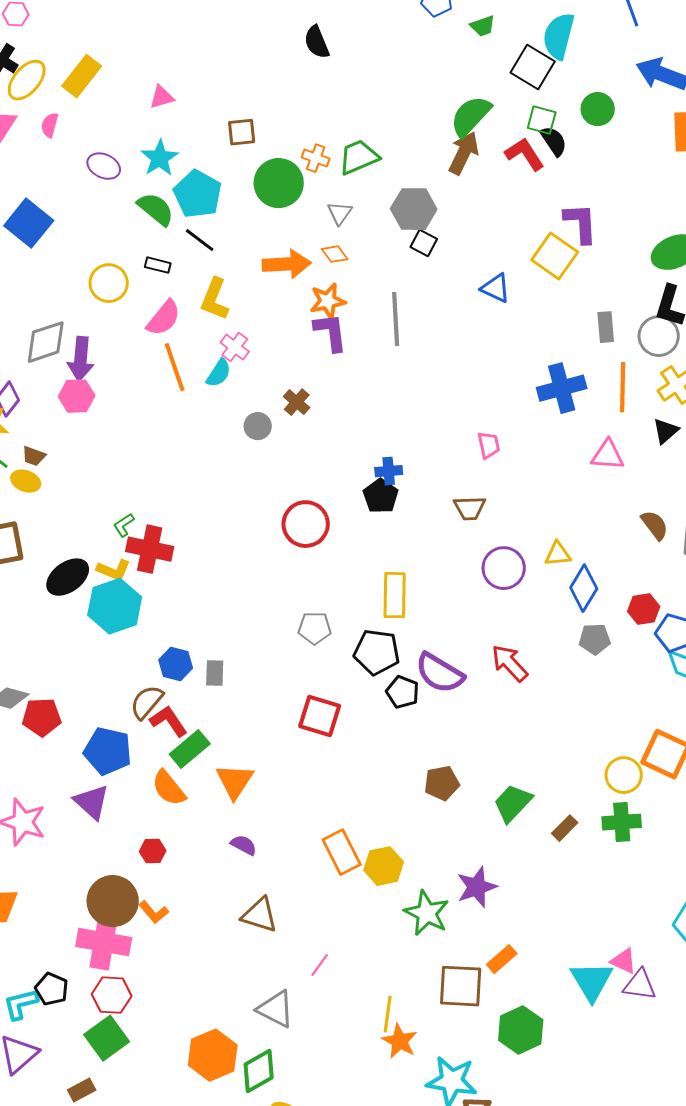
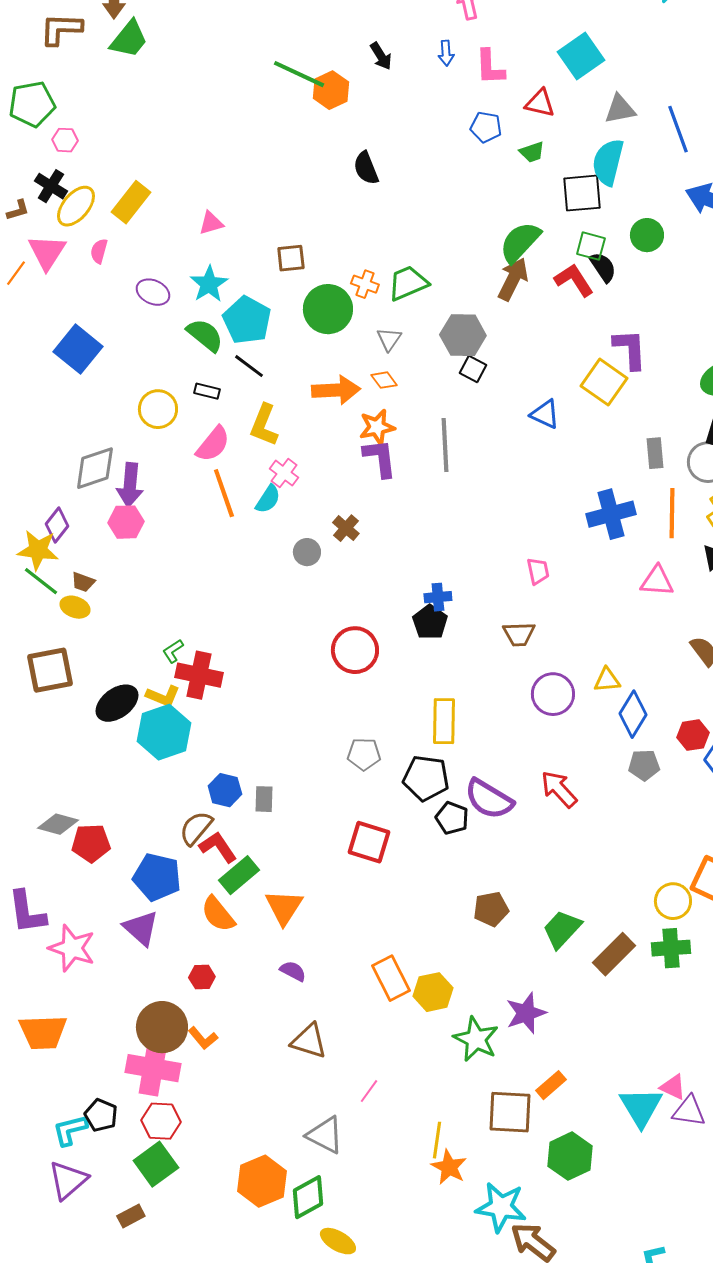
black square: (533, 67) -> (582, 193), turned -36
brown rectangle: (565, 828) -> (614, 954), size x1.6

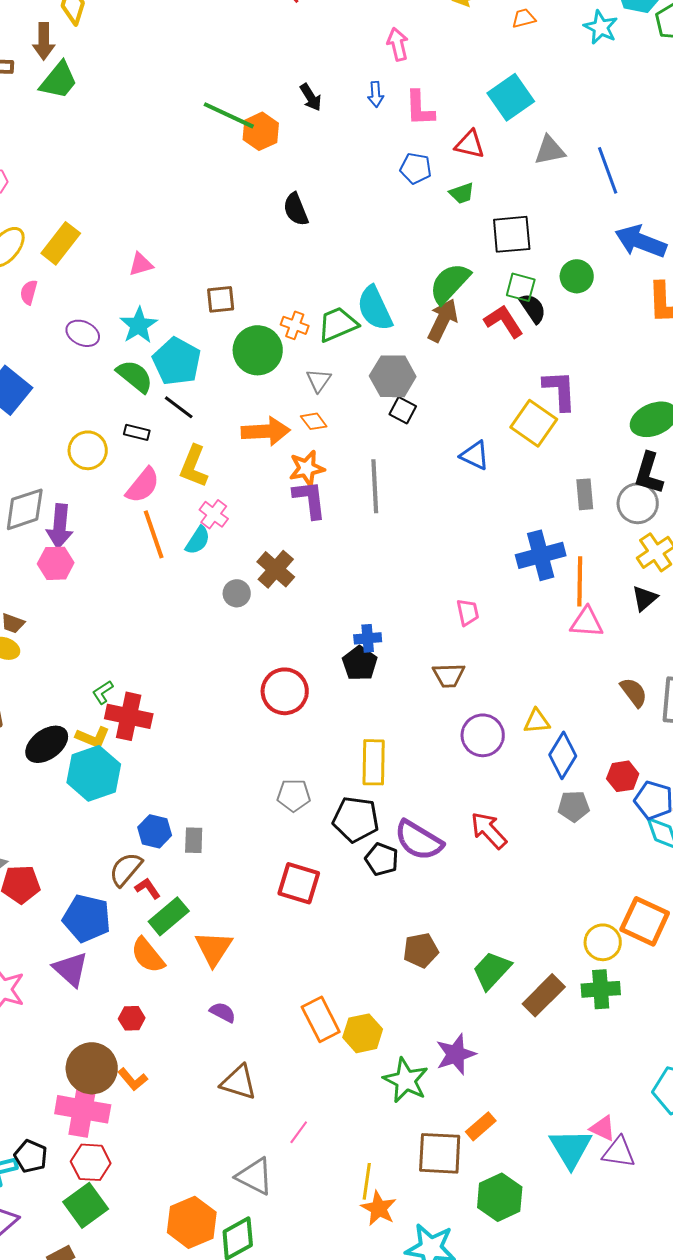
cyan semicircle: (608, 162) -> (375, 308), moved, turned -39
orange line: (672, 513) -> (580, 581), moved
brown cross: (346, 528) -> (276, 569), size x1.4
red L-shape: (218, 847) -> (148, 888), size x0.7

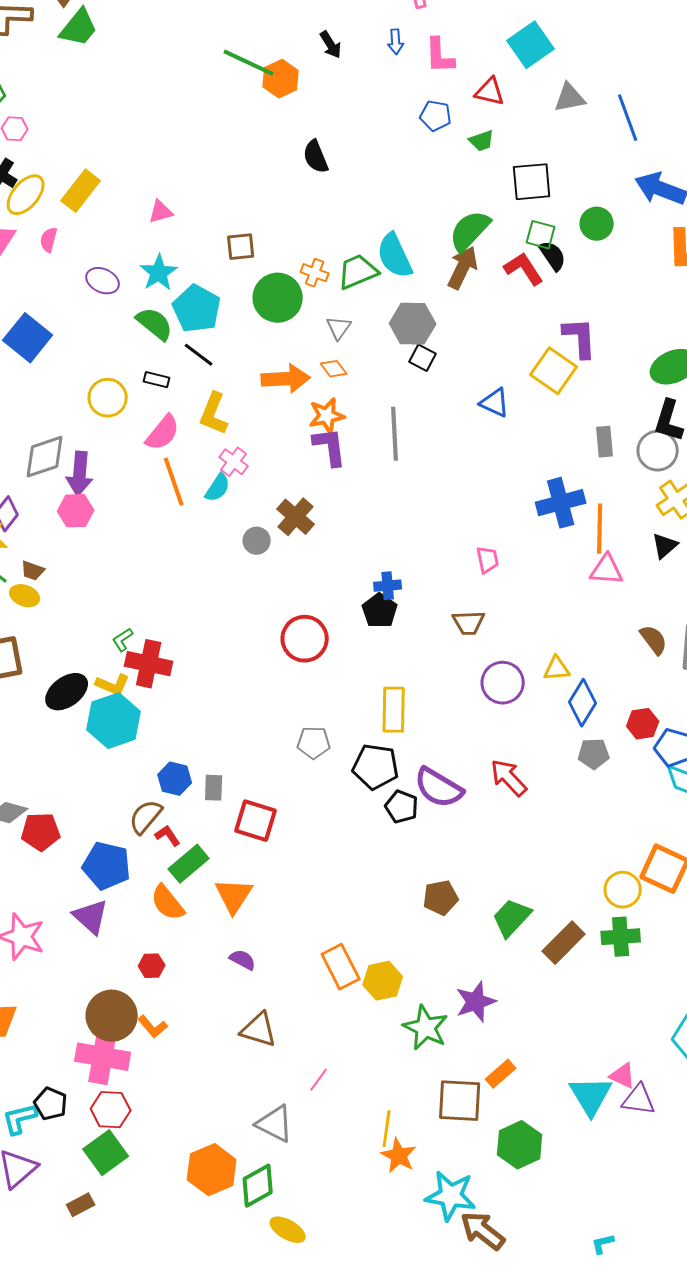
red square: (299, 883) -> (256, 821), moved

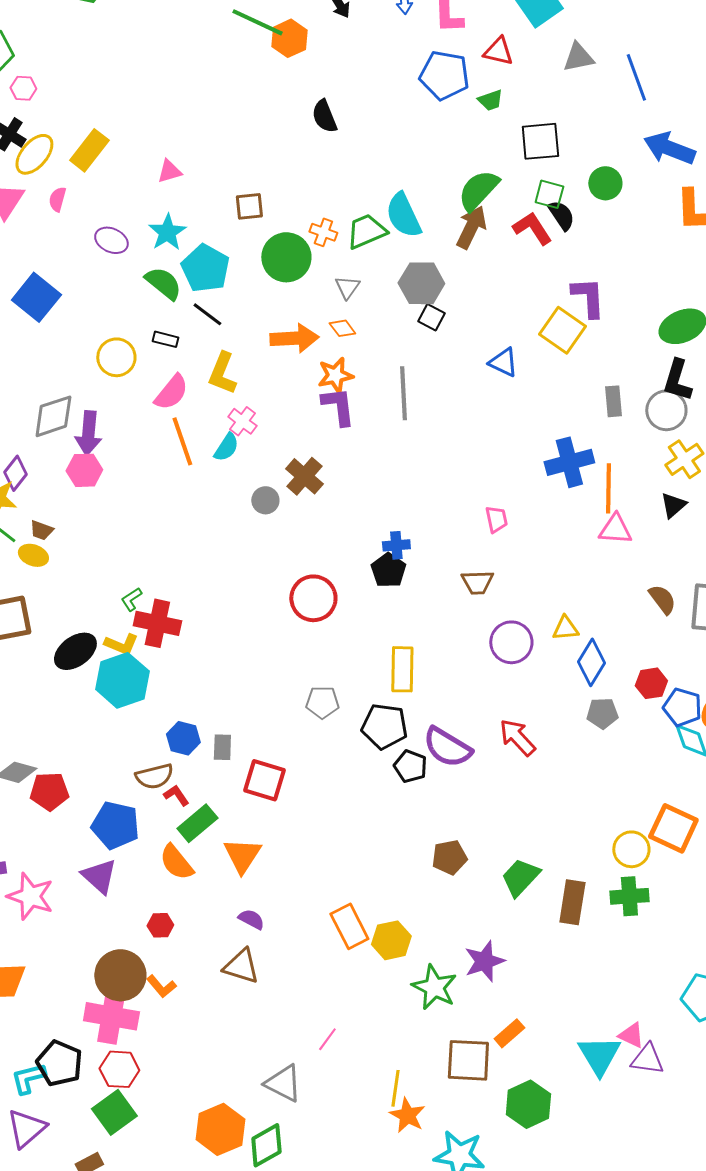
blue pentagon: (436, 116) -> (444, 75), size x1.6
brown semicircle: (146, 817) -> (154, 776), turned -144
brown rectangle: (564, 943) -> (572, 902), turned -36
brown triangle: (259, 1030) -> (241, 966), moved
black pentagon: (51, 1104) -> (59, 1063), size x1.4

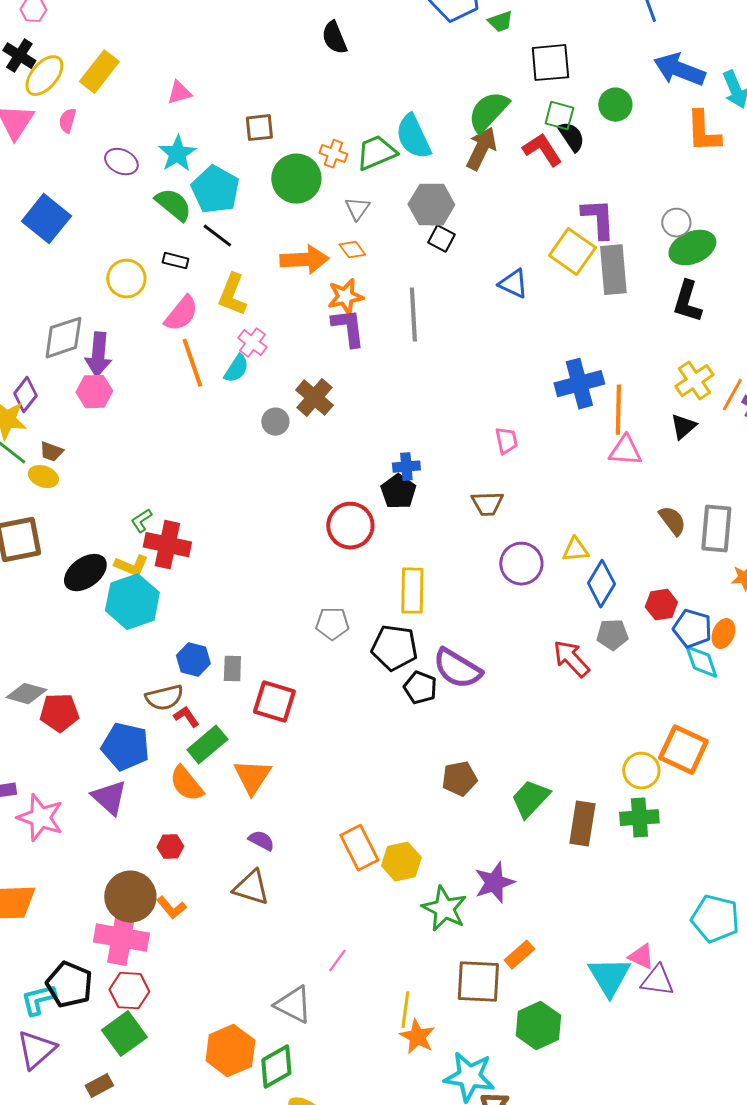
gray rectangle: (613, 401) -> (613, 270), moved, size x1.6
gray circle: (666, 410) -> (676, 223), moved, size x0.7
red circle: (313, 598) -> (350, 526), moved
red arrow: (517, 737) -> (571, 659), moved

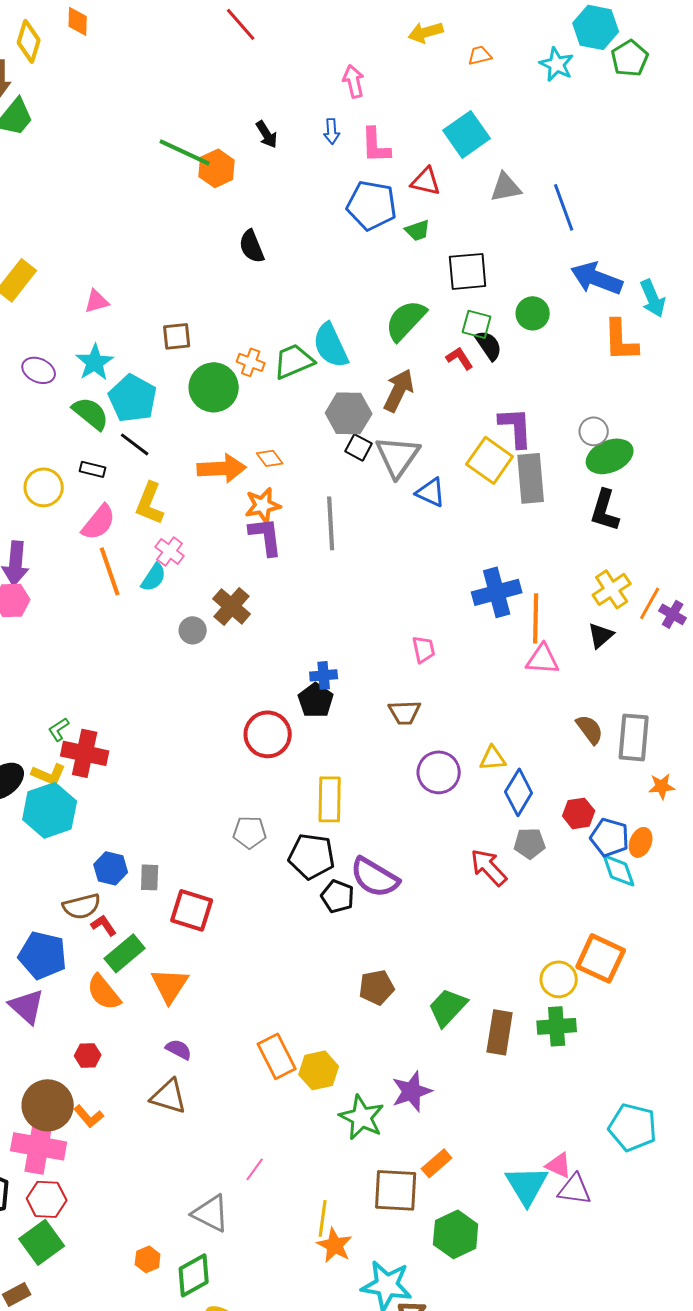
brown arrow: (481, 149) -> (399, 390), moved
red L-shape: (542, 150) -> (460, 358), size x0.7
gray triangle: (357, 209) -> (398, 456), moved, size x1.8
orange hexagon: (230, 1051) -> (148, 1259), size x0.5

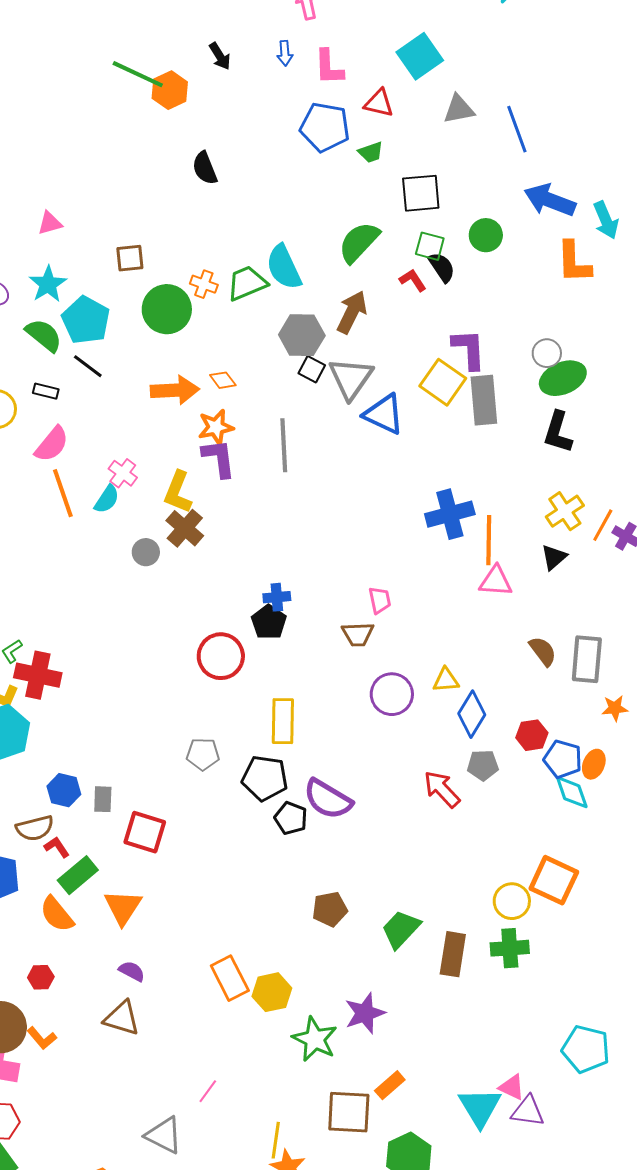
blue triangle: (431, 492) -> (384, 414), size x1.4
yellow L-shape: (150, 503) -> (178, 492), moved
pink trapezoid: (424, 649) -> (380, 600), moved

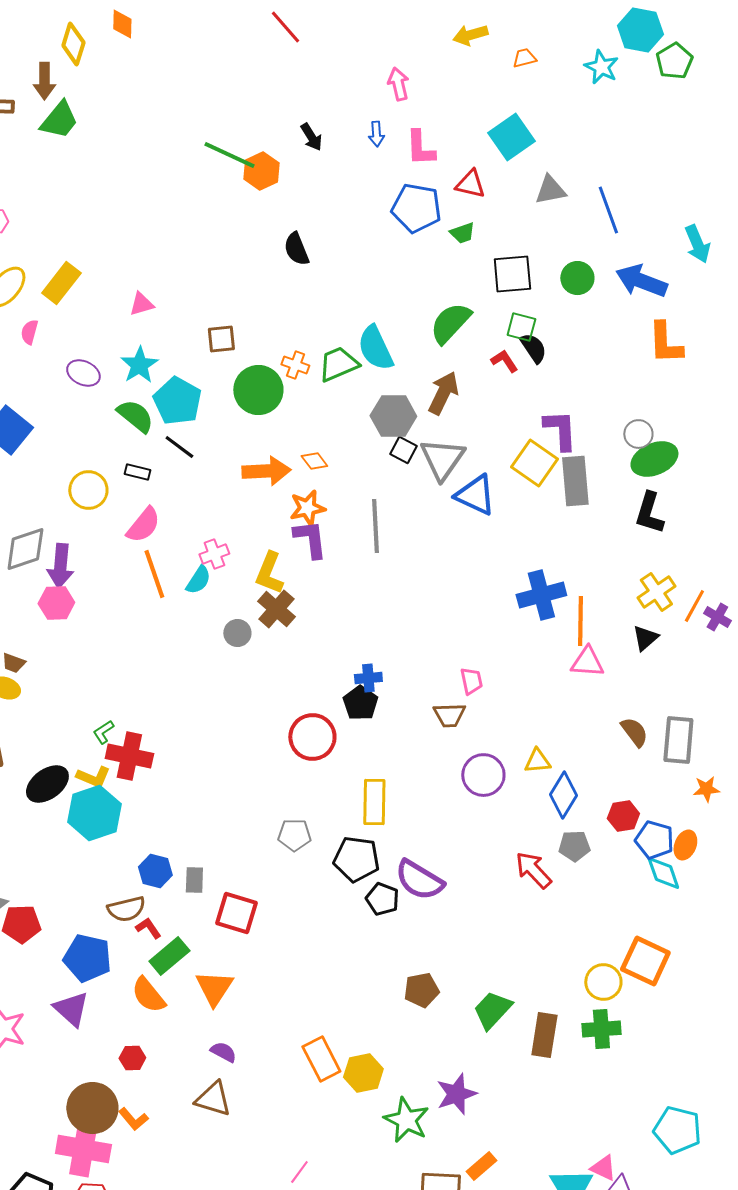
cyan arrow: (606, 220) -> (697, 244), moved
green circle: (486, 235) -> (577, 278), moved
pink cross: (123, 473) -> (214, 554), turned 32

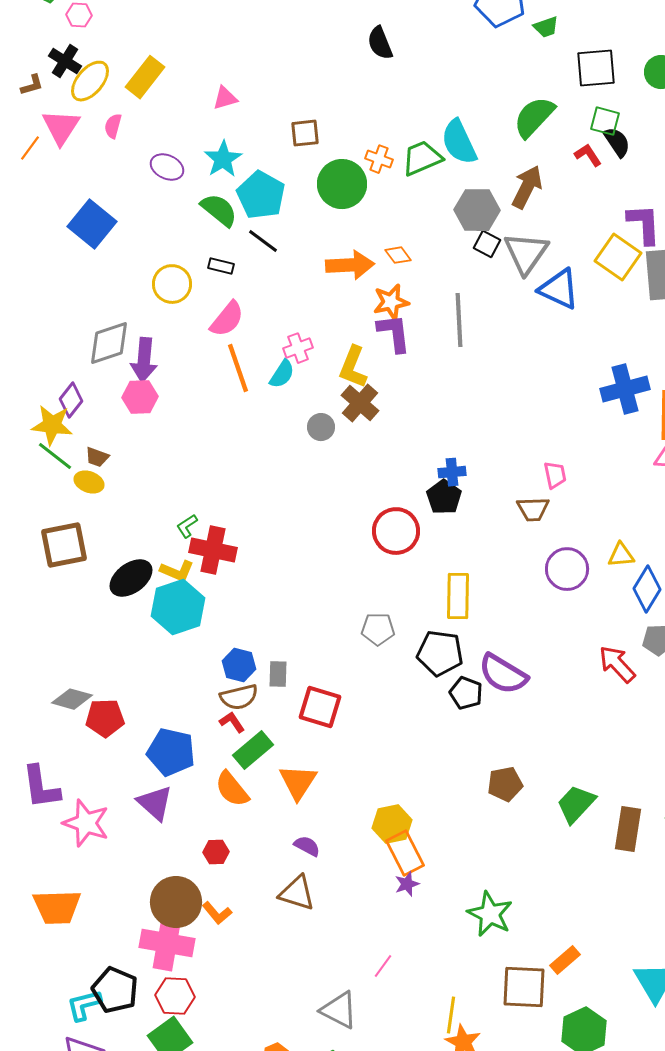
brown semicircle: (126, 909) -> (239, 697), moved
yellow hexagon: (363, 1073) -> (392, 824), moved
purple star: (456, 1094) -> (407, 884), moved, size x0.6

